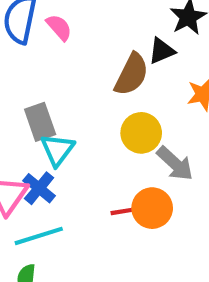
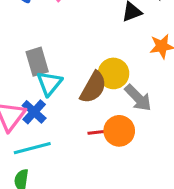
brown semicircle: (131, 74) -> (93, 87), moved

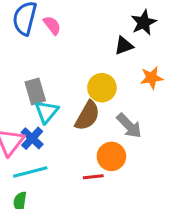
yellow circle: (113, 73) -> (102, 88), moved
red line: (99, 132) -> (93, 177), moved

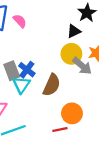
yellow circle: (102, 88) -> (71, 54), moved
gray arrow: (129, 126) -> (82, 66), moved
blue cross: (32, 138) -> (27, 70), moved

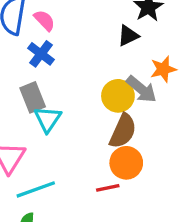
yellow circle: (71, 54) -> (118, 96), moved
blue cross: (27, 70) -> (41, 54), moved
brown semicircle: (52, 85) -> (123, 131), moved

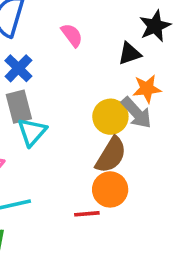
pink semicircle: (44, 20) -> (72, 35), moved
blue cross: (41, 54) -> (18, 68), moved
orange star: (163, 69) -> (147, 89), moved

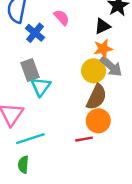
blue cross: (18, 68) -> (35, 33), moved
orange star: (147, 89) -> (103, 49), moved

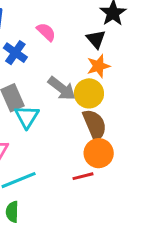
black triangle: (102, 26) -> (96, 39), turned -42
gray arrow: (111, 66) -> (62, 88), moved
brown semicircle: (96, 97) -> (95, 125), turned -45

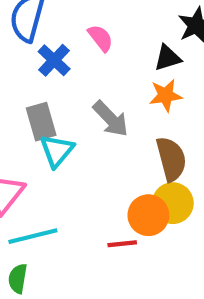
black triangle: (96, 39) -> (168, 58), turned 45
yellow circle: (89, 93) -> (173, 203), moved
brown semicircle: (95, 125) -> (171, 159), moved

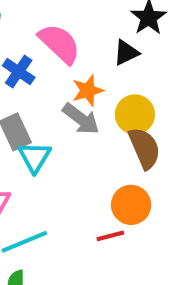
pink semicircle: (101, 38) -> (60, 44), size x1.6
orange star: (166, 95) -> (88, 90), moved
yellow circle: (173, 203) -> (135, 114), moved

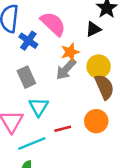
gray arrow: (81, 119) -> (66, 69), turned 95
cyan triangle: (35, 157) -> (39, 107), moved
red line: (110, 236) -> (63, 129), moved

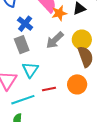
blue cross: (28, 41) -> (25, 24), moved
orange star: (70, 52) -> (59, 13), moved

